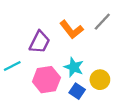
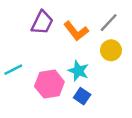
purple trapezoid: (40, 42) -> (42, 23), moved
yellow circle: (100, 80) -> (111, 50), moved

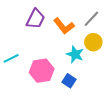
cyan star: (78, 71) -> (75, 54), moved

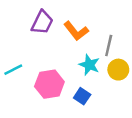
gray line: (91, 19) -> (109, 45), moved, turned -30
yellow circle: (93, 42) -> (118, 70), moved

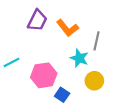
yellow circle: (118, 70) -> (94, 81), moved
blue square: (82, 96) -> (62, 95), moved

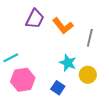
cyan star: (79, 58) -> (68, 63), moved
pink hexagon: (44, 75) -> (23, 80), moved

